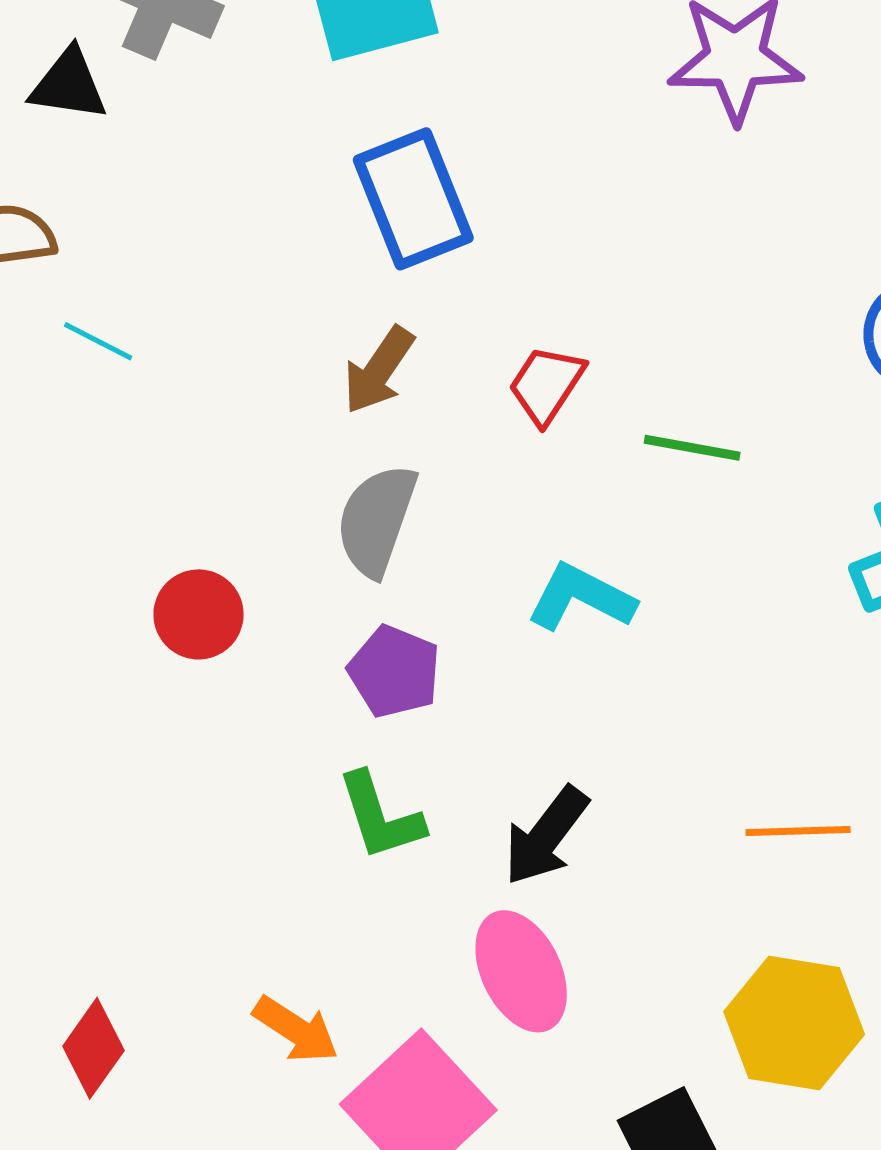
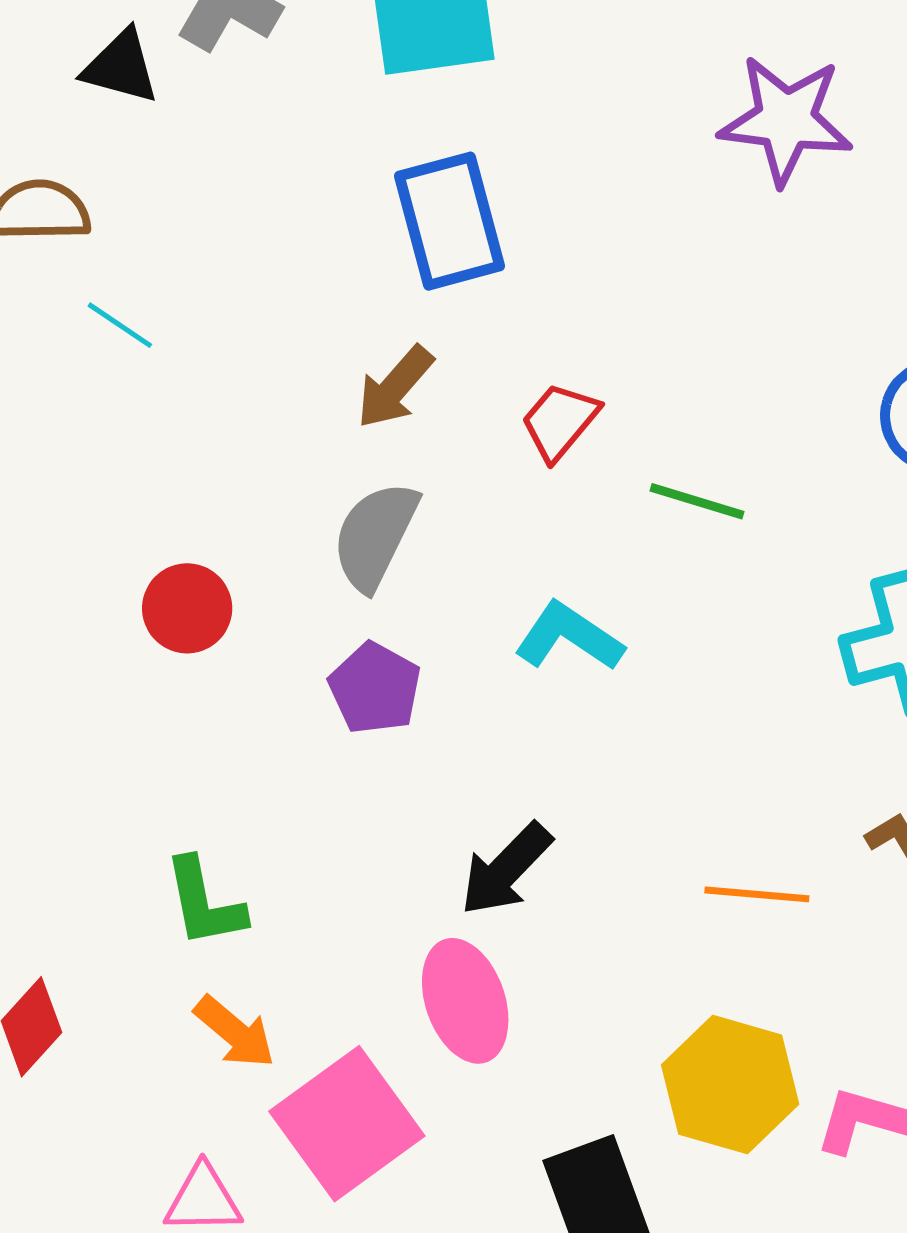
green L-shape: (380, 816) -> (204, 903), moved

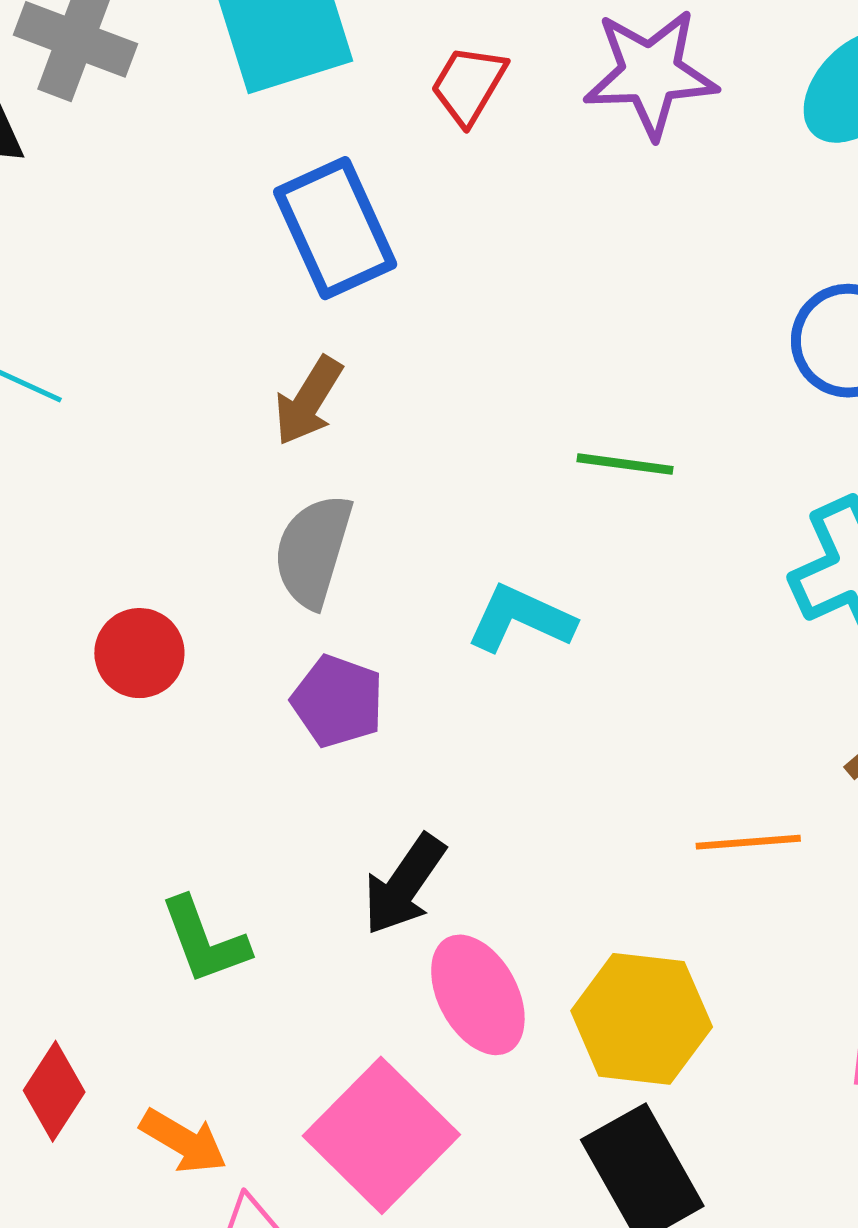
red trapezoid: (560, 421) -> (469, 85), moved
black arrow: (506, 869) -> (404, 885), moved
orange arrow: (235, 1032) -> (183, 1141), moved
yellow hexagon: (730, 1085) -> (642, 1019), moved

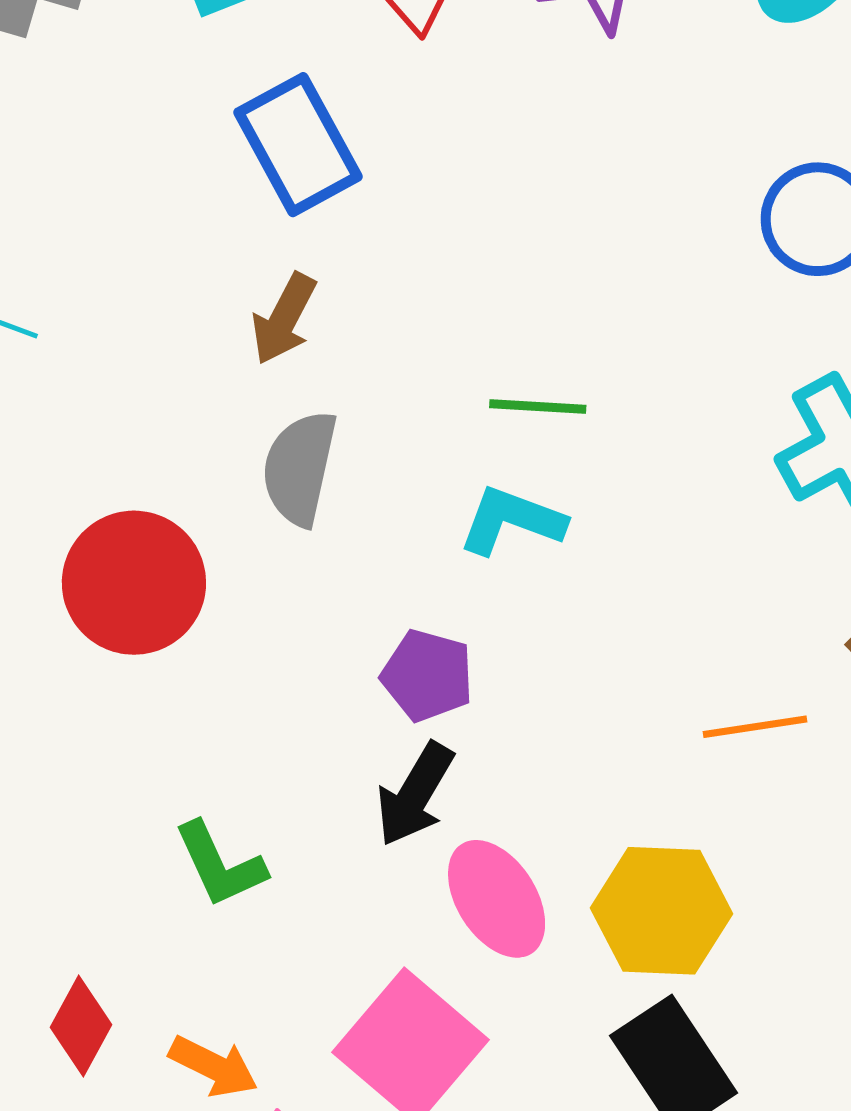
green line: (625, 464) -> (538, 406), moved
red circle: (139, 653) -> (134, 583), size x1.6
purple pentagon: (338, 701) -> (427, 676), moved

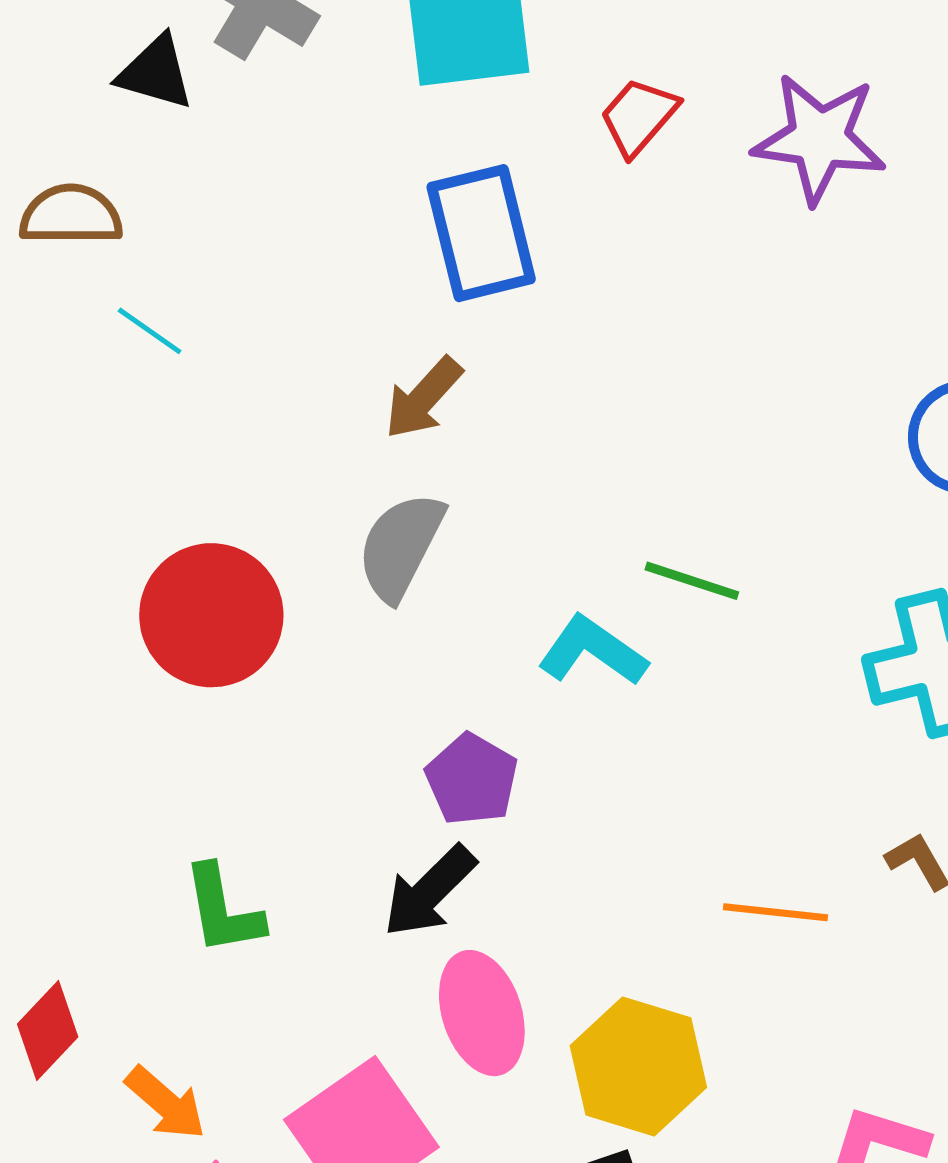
green line: (538, 406) -> (692, 581), moved

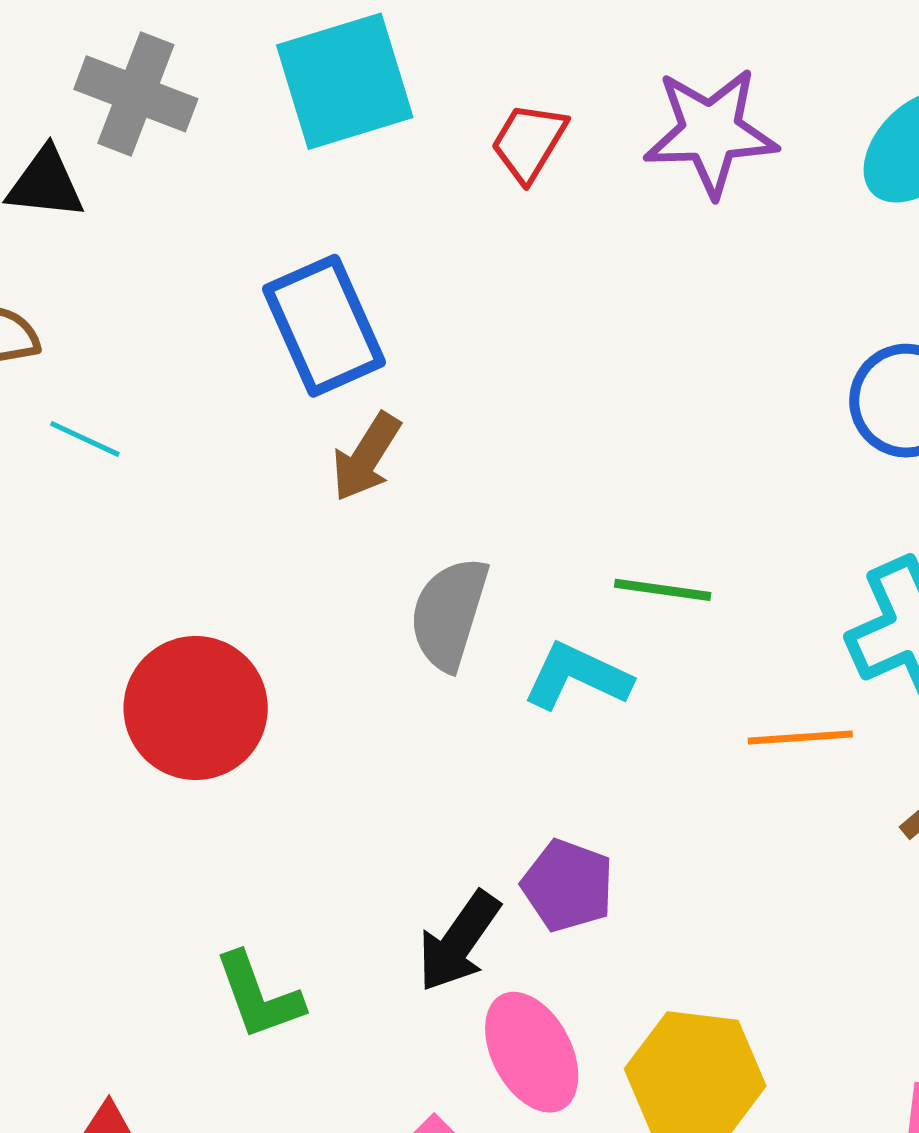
blue rectangle: (481, 233) -> (324, 326), moved
gray semicircle: (401, 546) -> (449, 614), moved
purple pentagon: (472, 779) -> (568, 886), moved
orange line: (775, 912) -> (800, 737), moved

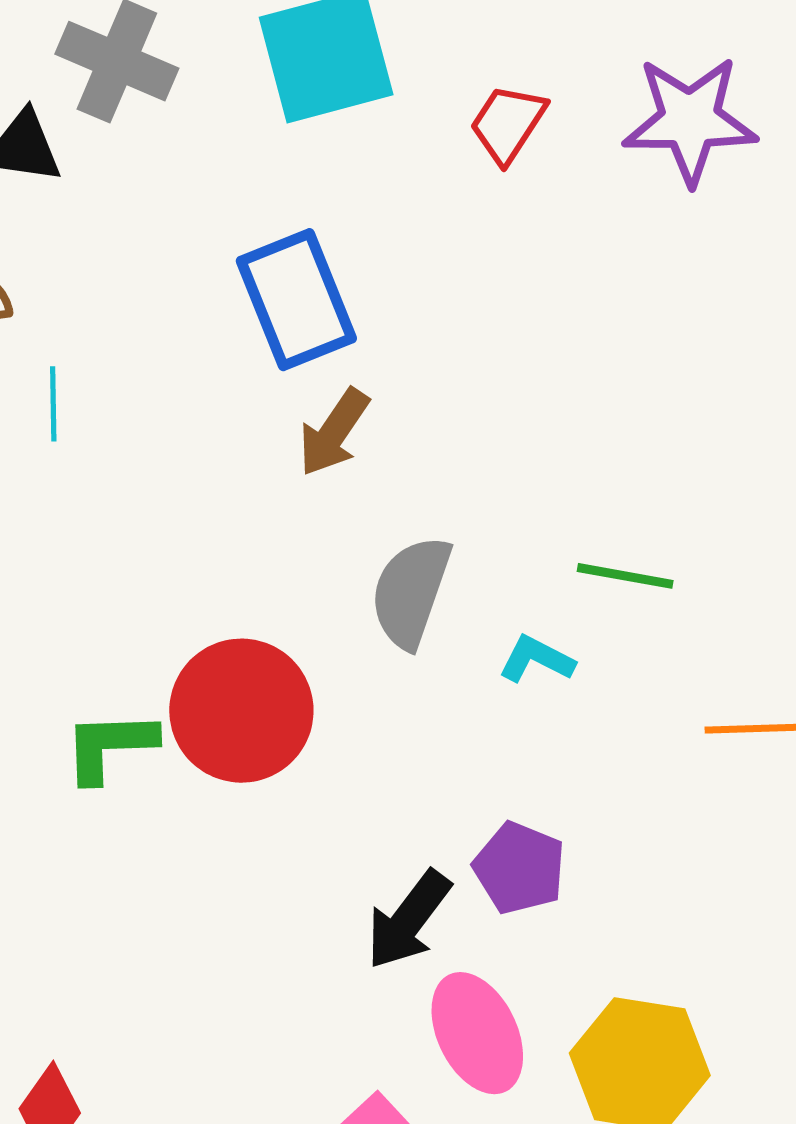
cyan line: (85, 439) -> (53, 404), turned 62
cyan L-shape: (577, 676) -> (536, 659), size x0.7
red circle: (196, 708) -> (241, 711), moved
green L-shape: (259, 996) -> (110, 746), moved, turned 106

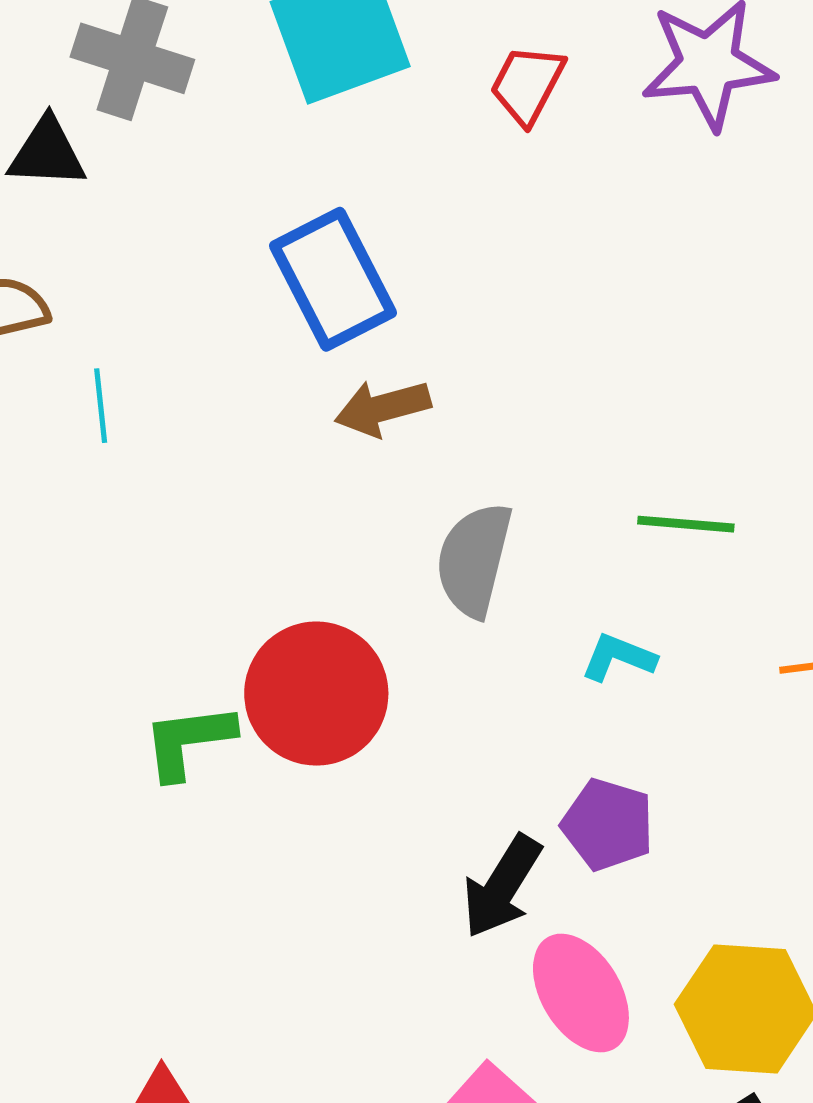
brown arrow: (334, 432) -> (383, 408), turned 46
cyan L-shape: (536, 659) -> (618, 657), moved

